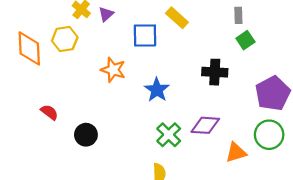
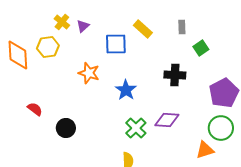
gray rectangle: (238, 15) -> (182, 27), moved
orange triangle: (236, 152) -> (205, 150), moved

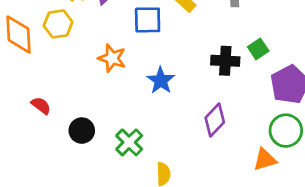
green square: (201, 48) -> (258, 49), moved
purple diamond: (167, 120) -> (215, 120), turned -50
green cross: (136, 128) -> (129, 142), moved

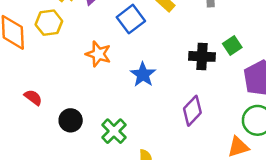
blue square: (148, 20) -> (131, 19), turned -36

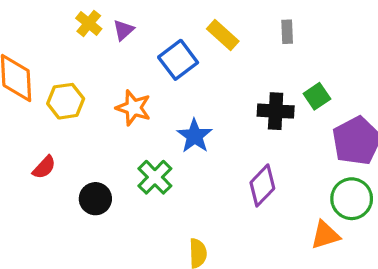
yellow hexagon: (49, 23) -> (66, 101), moved
red semicircle: (33, 97) -> (44, 167), turned 96
green cross: (114, 131) -> (155, 177), moved

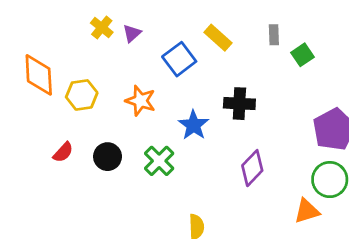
green square: (317, 96) -> (302, 55), moved
black cross: (276, 111) -> (239, 104), moved
black circle: (95, 199) -> (108, 157), moved

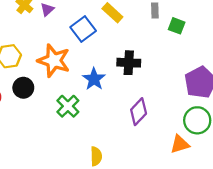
green square: (302, 55) -> (177, 26), turned -35
orange star: (140, 101) -> (54, 61), size x1.4
black circle: (108, 157) -> (23, 88), moved

